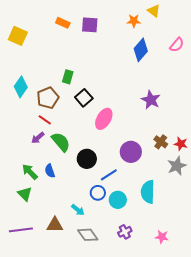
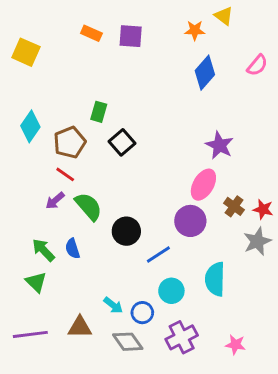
pink ellipse: (104, 119) -> (203, 185), moved
blue circle: (98, 193) -> (142, 313), moved
purple cross: (125, 232) -> (182, 337), size x1.5

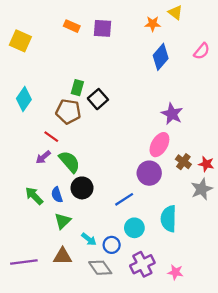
brown pentagon: (70, 142) -> (68, 112), moved, turned 30
black square: (122, 142) -> (98, 99), moved
black circle: (126, 231) -> (82, 188), moved
green triangle: (36, 282) -> (63, 221), moved, turned 30
pink star: (235, 345) -> (175, 272), moved

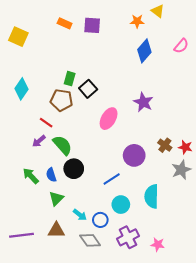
purple star: (172, 114) -> (143, 102), moved
pink ellipse: (159, 145) -> (109, 119), moved

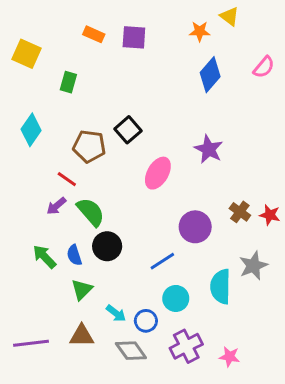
green rectangle: (70, 79) -> (68, 82), moved
gray star: (181, 170) -> (253, 266), moved

